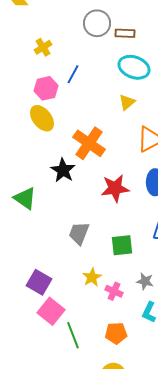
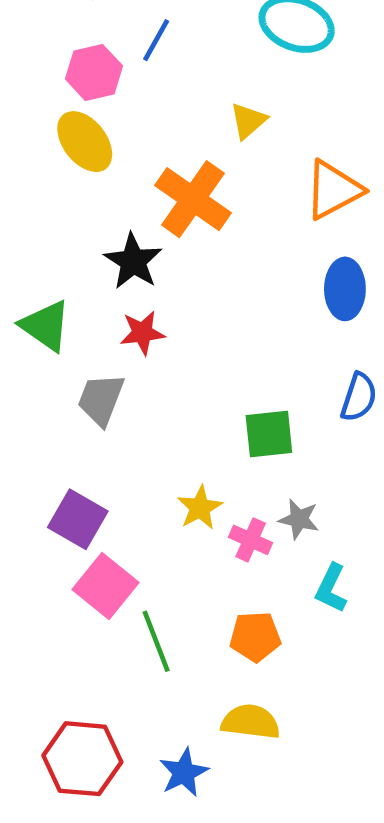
yellow triangle: (127, 102) -> (248, 121), moved
red star: (115, 188) -> (142, 333), moved, size x0.7
gray trapezoid: (79, 233) -> (101, 399), moved
gray star: (145, 281) -> (299, 519), moved

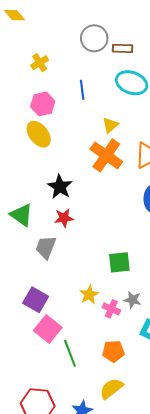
blue line: (156, 40) -> (82, 90), moved, turned -36
orange cross: (193, 199) -> (106, 155), moved
yellow semicircle: (251, 722) -> (111, 389), turned -45

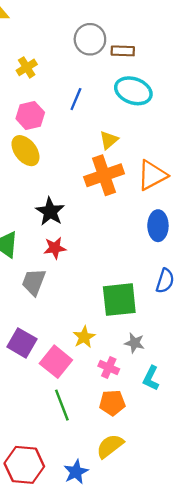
blue line: (82, 90) -> (76, 99), turned 30
orange cross: (106, 155) -> (104, 175), turned 36
green square: (119, 262) -> (119, 300), size x1.4
pink cross: (111, 309) -> (109, 368), moved
pink square: (48, 329) -> (56, 362), moved

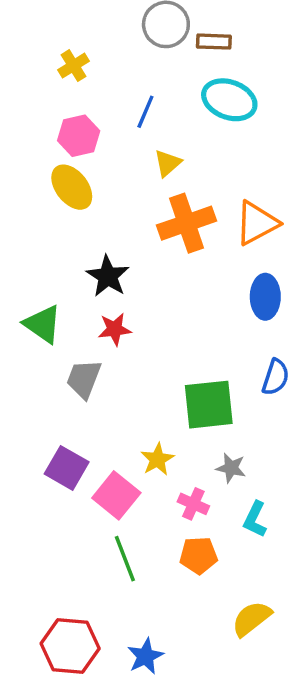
yellow triangle: (109, 140) -> (168, 163), moved
yellow semicircle: (110, 446) -> (252, 619), moved

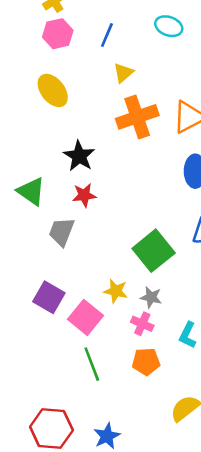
cyan ellipse: (229, 100) -> (169, 26), size x0.7
pink hexagon: (79, 136) -> (58, 34), moved
green square: (209, 405) -> (154, 251), turned -33
yellow star: (157, 459) -> (116, 291), turned -30
gray star: (231, 468) -> (151, 297), moved

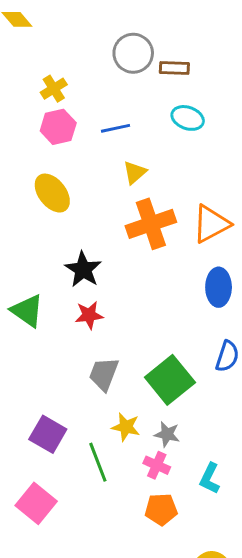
blue line: (107, 35) -> (116, 128), turned 55
gray trapezoid: (62, 232) -> (104, 374), moved
pink square: (85, 317) -> (36, 503), moved
green line: (92, 364) -> (98, 462), moved

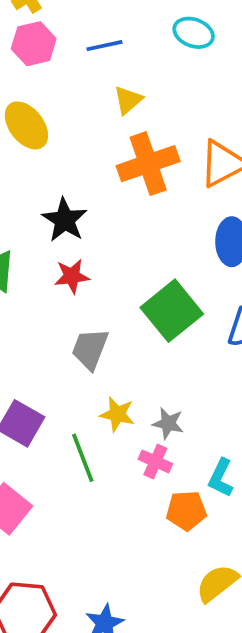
green square: (170, 380) -> (172, 311), moved
orange pentagon: (161, 509) -> (186, 511), moved

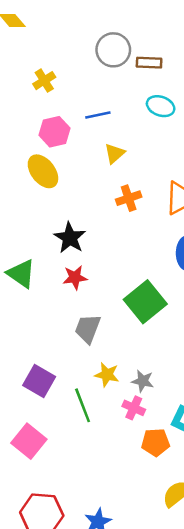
pink hexagon: (34, 44) -> (54, 132), moved
orange cross: (148, 164) -> (129, 198), size x0.6

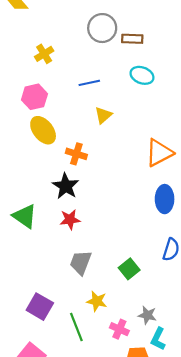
pink hexagon: (54, 132) -> (34, 97), moved
orange cross: (129, 198) -> (76, 154), moved, turned 36
green square: (145, 302) -> (129, 269), moved, size x0.6
gray star: (143, 381) -> (147, 315), moved

